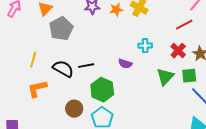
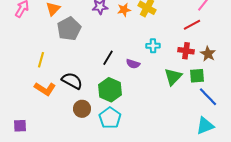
red cross: (178, 51) -> (186, 51), turned -35
black line: (86, 66) -> (108, 58), moved, turned -49
black semicircle: (63, 69) -> (72, 81), moved
orange L-shape: (37, 89) -> (45, 89), turned -135

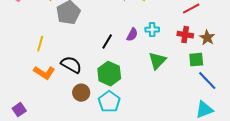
purple semicircle: (133, 64) -> (132, 35), moved, turned -80
green triangle: (173, 77) -> (157, 61), moved
purple square: (20, 126) -> (19, 110), turned -32

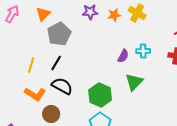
black line: (107, 42) -> (56, 63), moved
green triangle: (157, 61) -> (134, 82), moved
brown circle: (81, 93) -> (51, 114), moved

